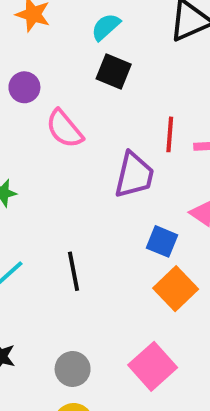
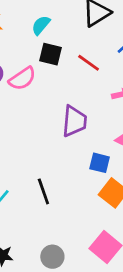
pink semicircle: (65, 129) -> (22, 79), moved, turned -76
red line: (170, 134) -> (89, 63), moved, turned -50

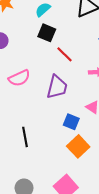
red line: (89, 63) -> (64, 54), moved
pink semicircle: (22, 79) -> (19, 78), moved

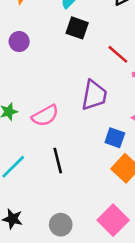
red line: (64, 54) -> (118, 54), moved
pink semicircle: (19, 78) -> (45, 116), moved

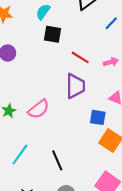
red line: (118, 54) -> (80, 57), moved
black line: (58, 161) -> (57, 160), moved

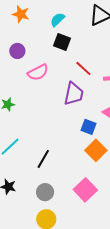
pink semicircle: (39, 109) -> (38, 72), moved
black line: (57, 160) -> (43, 159), turned 42

